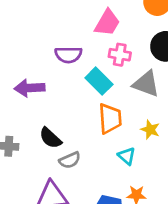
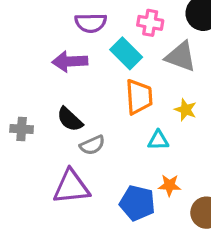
purple arrow: (30, 88) -> (70, 61), moved
cyan triangle: (127, 156) -> (158, 140), turned -42

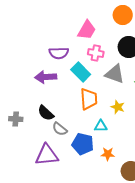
gray semicircle: (92, 145) -> (60, 129), turned 63
blue pentagon: (137, 203) -> (83, 144), moved

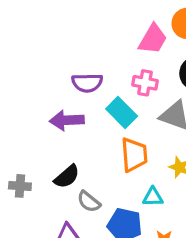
pink trapezoid: (87, 30) -> (153, 39), moved
black semicircle: (46, 113) -> (67, 177), turned -84

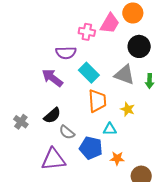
pink cross: (145, 83) -> (87, 32), moved
purple arrow: (67, 120) -> (52, 78), turned 40
gray cross: (20, 186) -> (21, 122), turned 32

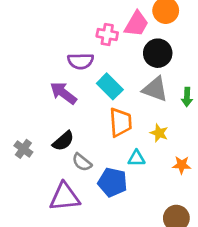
black circle: (139, 46) -> (158, 53), moved
orange star: (117, 158) -> (182, 165), moved

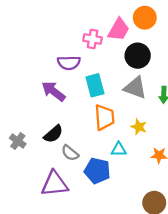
cyan rectangle: (110, 86) -> (95, 85), turned 30

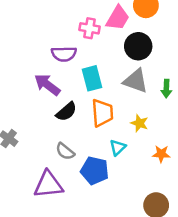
black semicircle: (53, 134) -> (66, 112), moved
cyan triangle: (119, 149) -> (118, 147), turned -42

